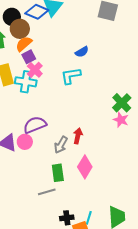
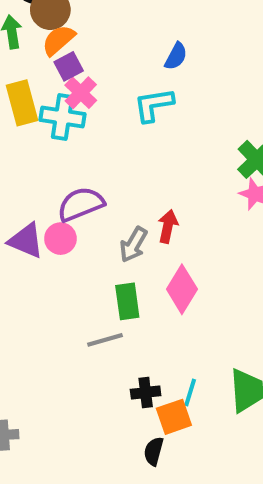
blue semicircle: (82, 52) -> (176, 56), turned -32

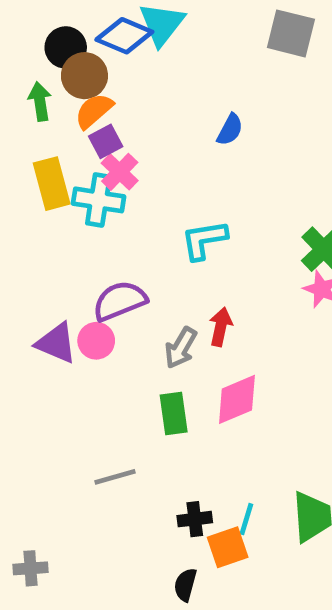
cyan L-shape: (154, 105) -> (204, 240), moved
pink diamond: (182, 289) -> (237, 399), turned 36
gray line: (105, 340) -> (115, 477), moved
black semicircle: (154, 451) -> (185, 585), moved

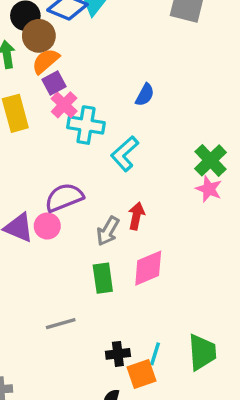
blue semicircle: (230, 130) -> (145, 95), moved
cyan cross: (99, 200) -> (86, 125), moved
cyan L-shape: (204, 240) -> (125, 154), turned -33

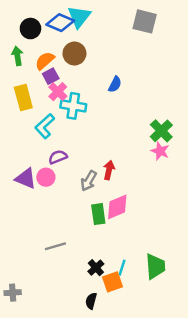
brown circle: (39, 36) -> (74, 54), moved
cyan L-shape: (125, 154) -> (45, 126), moved
purple semicircle: (64, 197) -> (58, 157), size x0.7
green rectangle: (103, 278) -> (98, 214), moved
black cross: (118, 354) -> (96, 268), turned -35

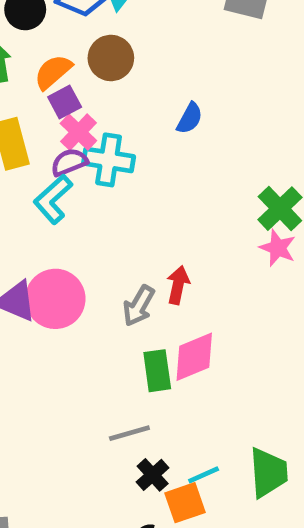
purple semicircle: (58, 157) -> (69, 162), moved
pink circle: (46, 177) -> (55, 299), size x1.6
gray line: (55, 246) -> (129, 433), moved
cyan line: (122, 268) -> (204, 475), turned 49

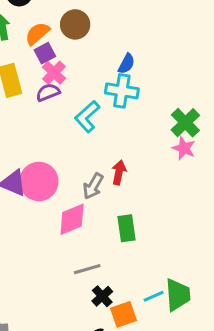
cyan cross: (109, 160) -> (122, 91), moved
cyan L-shape: (53, 199) -> (87, 117), moved
pink diamond: (194, 357) -> (72, 219), moved
green rectangle: (157, 371) -> (126, 228), moved
cyan line: (204, 475) -> (154, 296), moved

